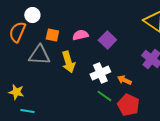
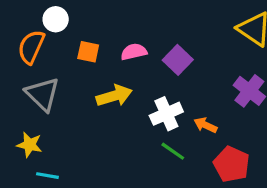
gray triangle: (39, 55) -> (43, 94), moved, turned 40
yellow arrow: (68, 62) -> (114, 96), turned -90
red pentagon: (128, 105) -> (231, 164), moved

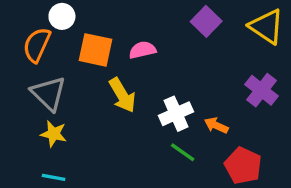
orange square: (88, 52) -> (95, 50), size x1.5
purple square: (178, 60) -> (206, 21), moved
yellow arrow: (114, 96) -> (122, 95), turned 76
yellow star: (30, 145) -> (54, 134), moved

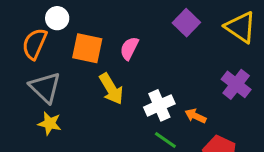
pink semicircle: (142, 50) -> (129, 48), turned -50

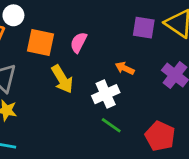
purple square: (186, 23) -> (144, 28), moved, turned -35
orange arrow: (195, 116) -> (125, 68), moved

